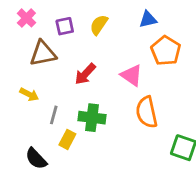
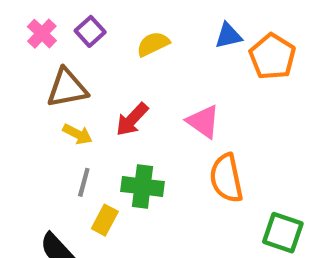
yellow semicircle: (99, 25) -> (153, 44), turned 30
purple square: (65, 26) -> (90, 31), moved, turned -30
orange pentagon: (166, 51) -> (272, 57), moved
yellow arrow: (29, 94) -> (78, 134), moved

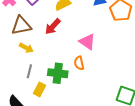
red arrow: (132, 119) -> (53, 27), moved
orange semicircle: (226, 178) -> (79, 63), moved, size x0.6

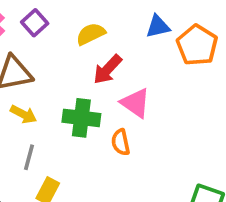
red arrow: (53, 27) -> (107, 69), moved
green cross: (58, 73) -> (81, 118), moved

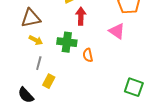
red arrow: (107, 69) -> (81, 16), turned 138
pink triangle: (136, 103) -> (117, 31), moved

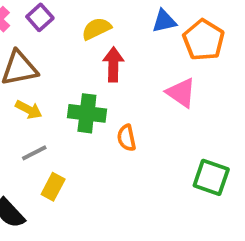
gray line: (39, 63) -> (34, 153), turned 48
green square: (134, 87) -> (211, 177), moved

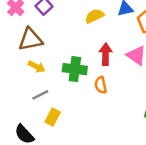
yellow semicircle: (96, 29) -> (94, 16), moved
red arrow: (113, 64) -> (106, 54), moved

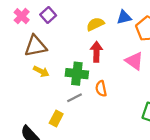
red arrow: (106, 54) -> (96, 52), moved
gray line: (40, 95) -> (75, 98), moved

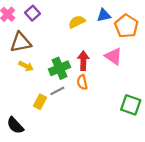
red arrow: (96, 52) -> (83, 61), moved
green cross: (77, 74) -> (60, 68), turned -30
yellow rectangle: (56, 119) -> (40, 102), moved

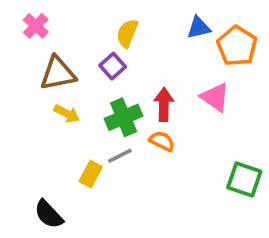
purple square: (33, 13) -> (113, 66), moved
yellow semicircle: (77, 22) -> (127, 33), moved, turned -42
orange semicircle: (82, 82) -> (162, 141), turned 128

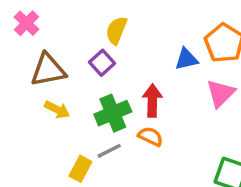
blue triangle: (199, 28) -> (186, 59), moved
pink triangle: (215, 97) -> (221, 93), moved, turned 40

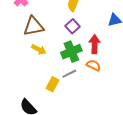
purple square: (102, 63) -> (72, 26), moved

